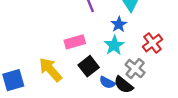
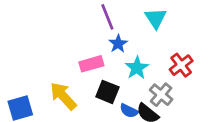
blue star: (119, 24) -> (118, 44), moved
black square: (89, 66) -> (107, 92), turned -30

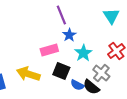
cyan triangle: (156, 18) -> (111, 16), moved
yellow arrow: (63, 96) -> (28, 74), turned -30

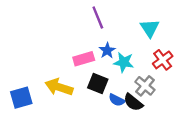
cyan triangle: (111, 16) -> (150, 28), moved
blue star: (69, 35) -> (107, 51), moved
cyan star: (83, 53) -> (124, 62), turned -30

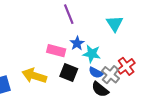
pink rectangle: (84, 59) -> (56, 51), turned 30
red cross: (163, 60) -> (126, 66), moved
blue semicircle: (117, 100) -> (96, 73), moved

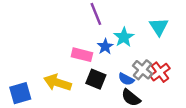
cyan triangle: (115, 23) -> (159, 27), moved
cyan star: (92, 54) -> (124, 37), moved, turned 30
gray cross: (110, 75) -> (142, 70), moved

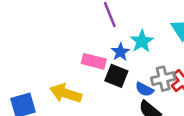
gray cross: (142, 70) -> (163, 79), turned 36
black square: (96, 79) -> (116, 76), moved

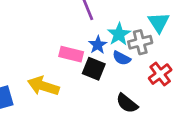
gray cross: (163, 79) -> (140, 42), moved
blue semicircle: (144, 89) -> (122, 58), moved

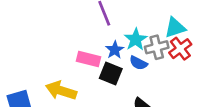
cyan triangle: (159, 22) -> (175, 28), turned 45
red cross: (160, 74) -> (180, 49), moved

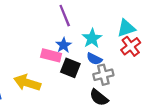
gray cross: (157, 47) -> (103, 75), moved
blue star: (115, 50) -> (64, 45), moved

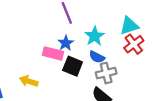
yellow arrow: (27, 83) -> (29, 81), size x0.7

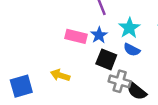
pink rectangle: (53, 53) -> (76, 36), moved
gray cross: (106, 73) -> (120, 81), moved, turned 30

